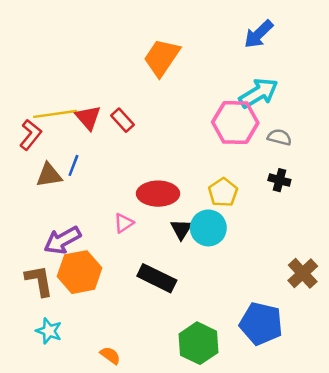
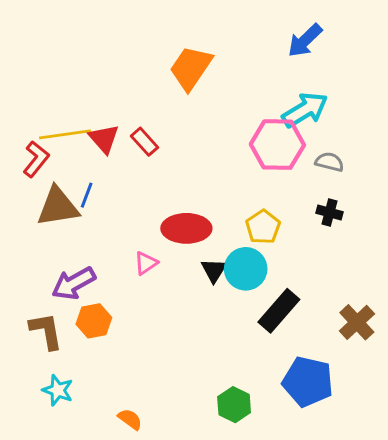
brown triangle: (49, 175) -> (58, 207), size x1.4
orange hexagon: (80, 272) -> (94, 321), size x0.7
black rectangle: (157, 278) -> (279, 311), moved, turned -75
green hexagon: (199, 343) -> (234, 405), size x0.7

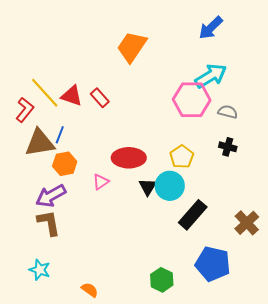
yellow line: (65, 134) -> (45, 93), turned 56
red triangle: (104, 139) -> (72, 96), turned -30
orange hexagon: (94, 321) -> (65, 164), moved
brown L-shape: (46, 331) -> (49, 223), moved

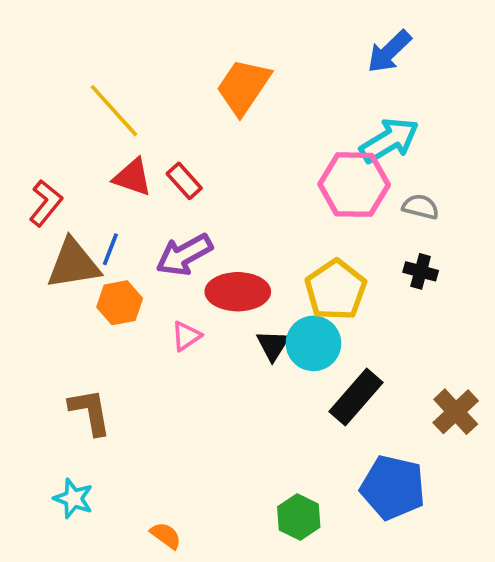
yellow line: (45, 93) -> (114, 111), moved
yellow pentagon: (182, 157) -> (336, 290), size x1.4
purple arrow: (51, 196) -> (184, 255), moved

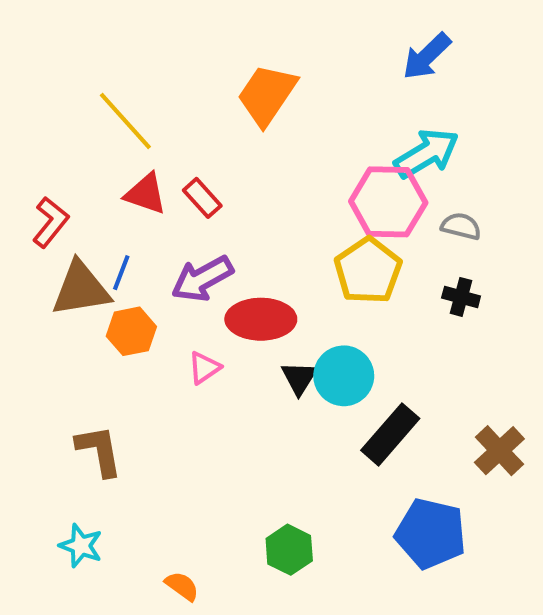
yellow pentagon: (336, 290) -> (368, 271), moved
green hexagon: (299, 517) -> (289, 550), moved

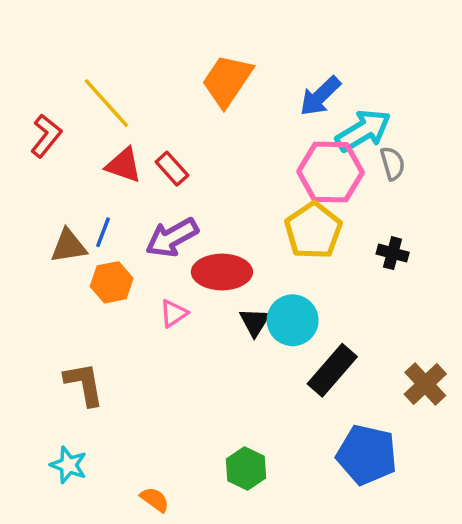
blue arrow: (427, 56) -> (320, 96), moved
red L-shape: (51, 222) -> (46, 136), moved
gray semicircle: (461, 226) -> (393, 163), moved, turned 60
brown triangle: (81, 289) -> (69, 246), size x0.7

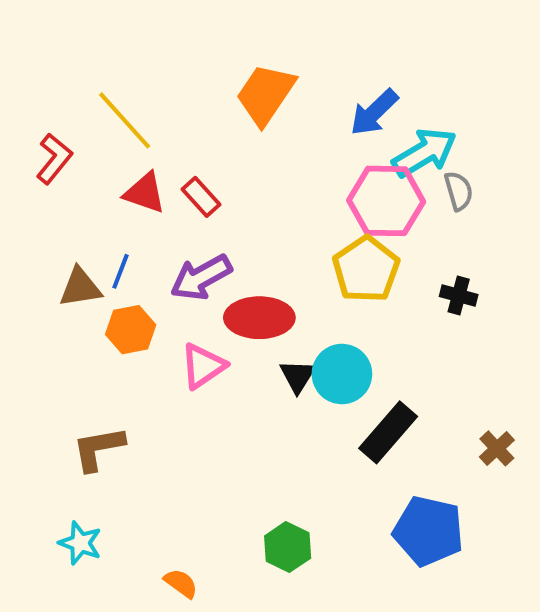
pink triangle: (174, 313) -> (203, 366), size x1.4
brown L-shape: (84, 384) -> (98, 448), turned -90
brown cross: (425, 384) -> (497, 448), size x0.7

